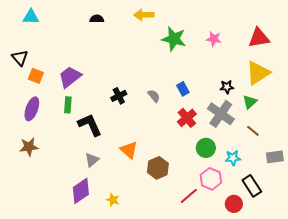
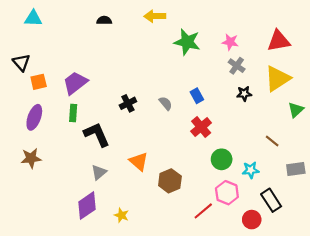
orange square: (36, 76) -> (39, 82), turned -35
green triangle: (250, 102) -> (296, 110), moved
gray cross: (221, 114) -> (237, 66), moved, size x0.6

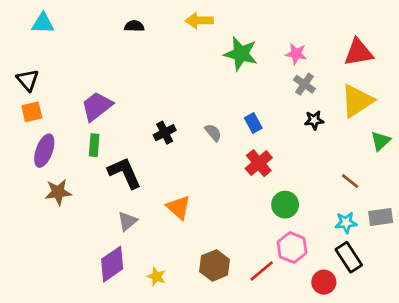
orange square: (39, 82) -> (32, 112), moved
brown star: (31, 158) -> (58, 192), moved
cyan star: (251, 170) -> (346, 223), moved
brown hexagon: (170, 181) -> (215, 265), moved

